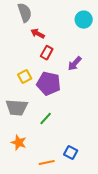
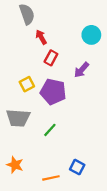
cyan circle: (84, 20) -> (91, 35), moved
red arrow: (38, 34) -> (41, 37), turned 32
orange star: (19, 143) -> (15, 165), moved

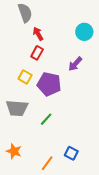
red rectangle: (51, 58) -> (37, 53), moved
yellow square: (27, 84) -> (25, 77), turned -32
orange line: (51, 178) -> (47, 163), turned -42

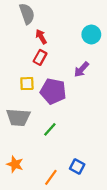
yellow square: (25, 77) -> (27, 84), turned -32

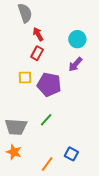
cyan circle: (91, 34) -> (77, 39), moved
gray trapezoid: (18, 117) -> (16, 127), moved

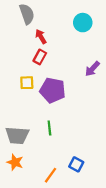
cyan circle: (77, 39) -> (83, 23), moved
purple arrow: (75, 64) -> (92, 69), moved
green line: (46, 120) -> (49, 128), turned -48

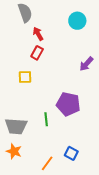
purple pentagon: (53, 90) -> (68, 104), moved

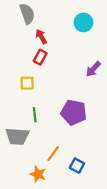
green line: (46, 119) -> (35, 115), moved
orange star: (14, 151) -> (38, 174), moved
orange line: (47, 163) -> (53, 154), moved

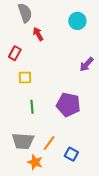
red rectangle: (40, 57) -> (15, 53), moved
gray trapezoid: (17, 136) -> (23, 141), moved

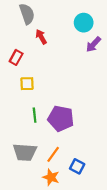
purple arrow: (86, 64) -> (93, 44), moved
purple pentagon: (68, 105) -> (61, 118), moved
orange star: (35, 162) -> (51, 177), moved

